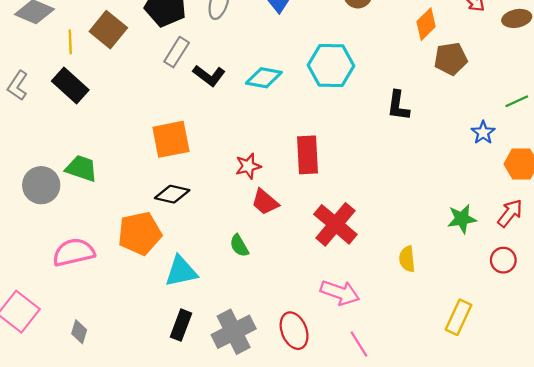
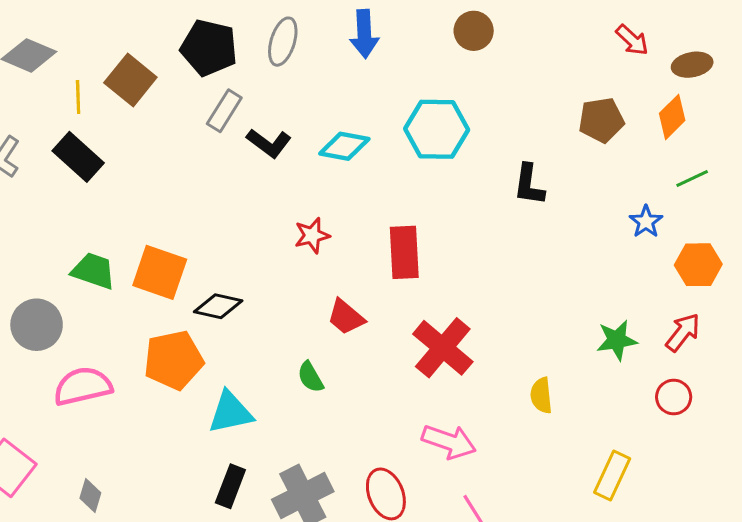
orange diamond: (426, 24) -> (672, 117), moved
orange square: (171, 139) -> (160, 272), moved, turned 30
red star: (248, 166) -> (312, 235), moved
gray circle: (41, 185) -> (37, 325), moved

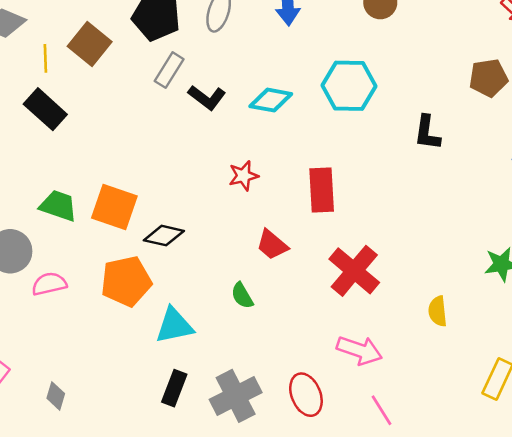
pink semicircle: (83, 386) -> (49, 284), moved, size x0.7

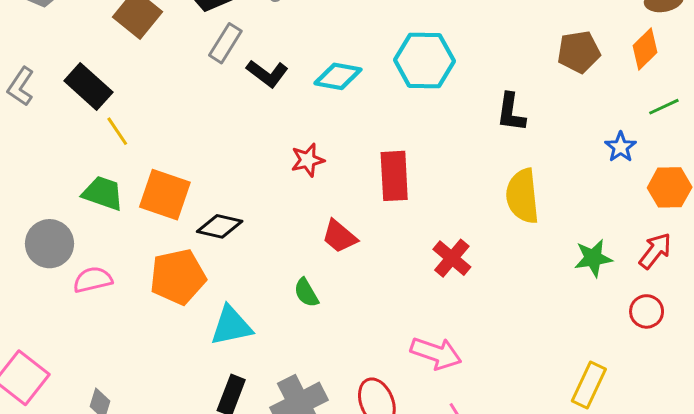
yellow line: (45, 58) -> (117, 131), moved, turned -32
red cross: (354, 271) -> (452, 258), moved, size x0.7
yellow semicircle: (438, 311) -> (523, 196), moved, size x1.6

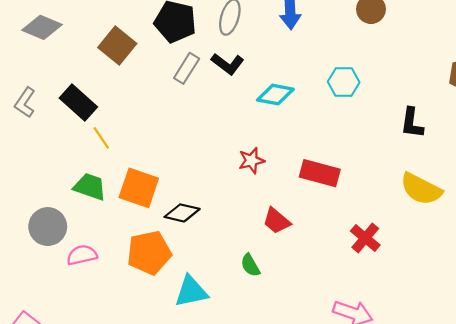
cyan hexagon: (424, 61) -> (344, 82), size x0.7
black L-shape: (267, 73) -> (228, 64), moved
red rectangle: (394, 176) -> (320, 173), turned -72
yellow semicircle: (523, 196) -> (421, 189), turned -57

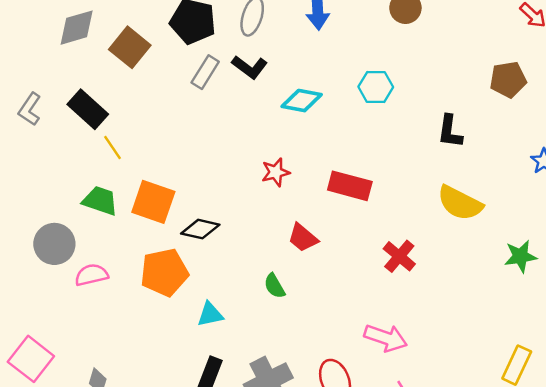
gray diamond: (42, 27) -> (77, 28), moved, turned -39
cyan triangle: (191, 291) -> (210, 314), size x0.7

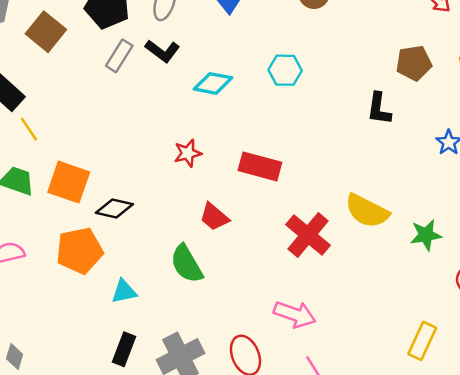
black L-shape: (450, 131) -> (379, 109), moved
yellow semicircle: (460, 203) -> (367, 211), moved
red cross: (399, 256) -> (308, 235), size x1.4
green semicircle: (274, 286) -> (187, 264), size x1.6

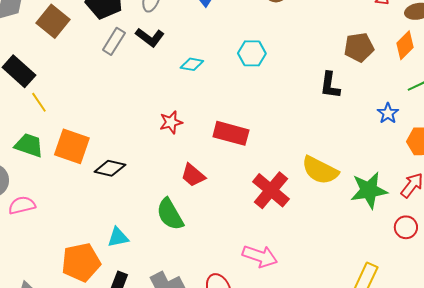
cyan diamond: (213, 83) -> (192, 64), size x0.7
green star: (426, 235) -> (369, 190), size x1.4
orange pentagon: (79, 251) -> (81, 262), moved

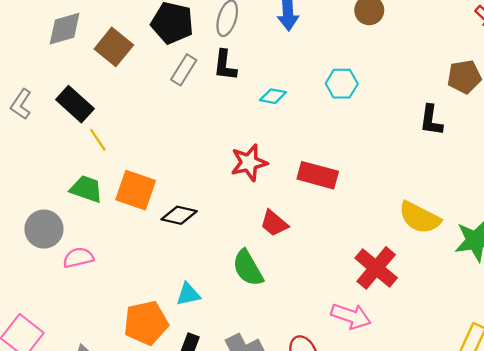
black L-shape: (150, 37) -> (225, 65), turned 60
red star: (171, 122) -> (249, 163), size x1.4
red cross: (271, 190) -> (376, 268), moved

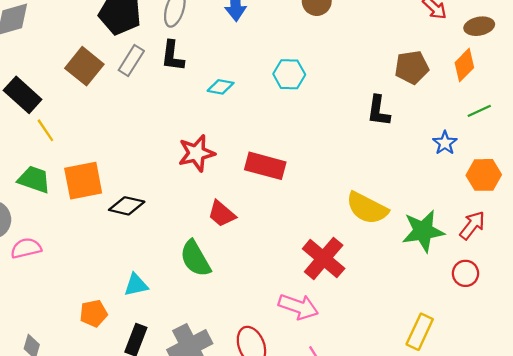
brown square: (114, 47) -> (84, 66), moved
orange square: (136, 190) -> (83, 181), turned -30
orange pentagon: (146, 323) -> (94, 313), size x0.6

